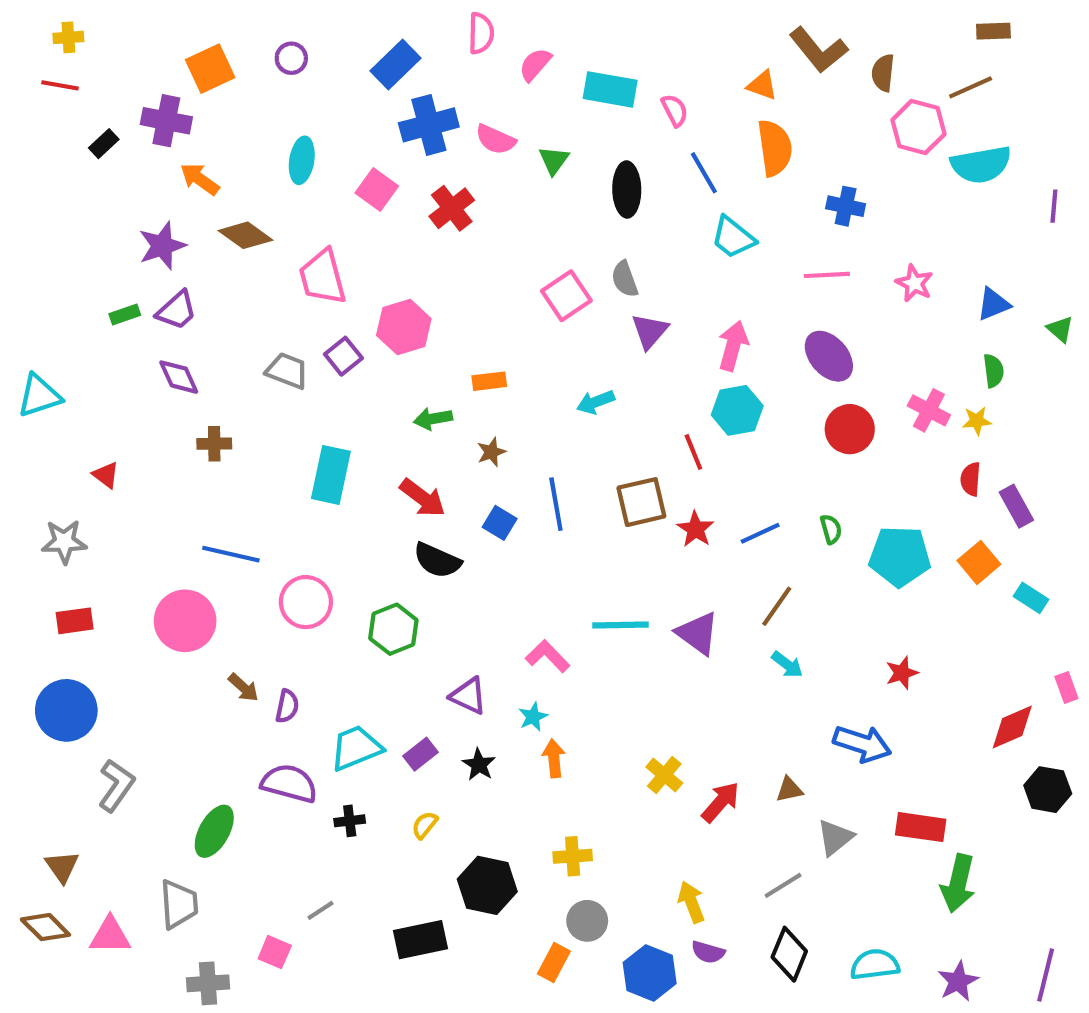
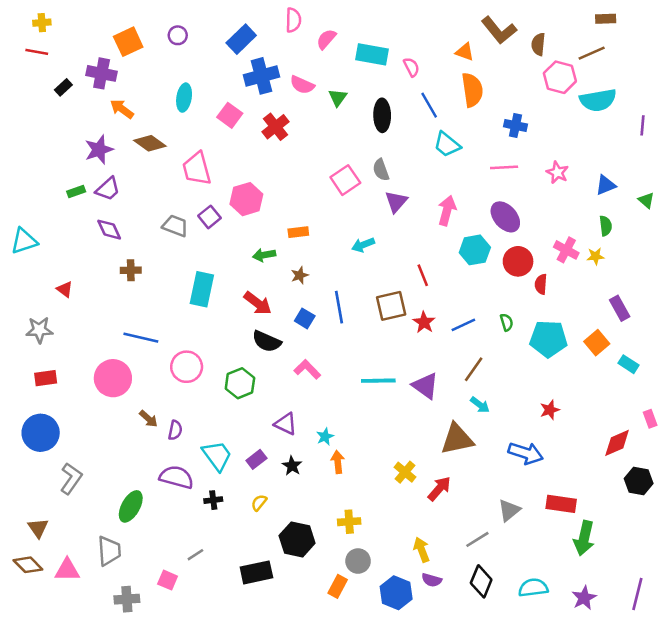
cyan hexagon: (737, 410) -> (475, 250), moved
red semicircle: (971, 479) -> (541, 284), moved
pink L-shape: (548, 656) -> (307, 369), moved
cyan trapezoid: (356, 748) -> (217, 456), turned 76
brown triangle: (789, 790) -> (457, 439), moved, size x2.0

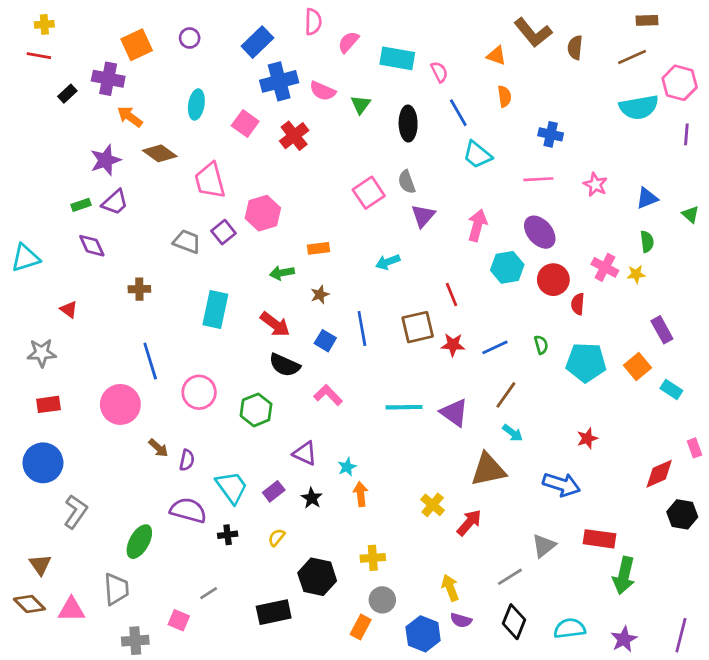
pink hexagon: (560, 77) -> (680, 83), moved
orange semicircle: (472, 90) -> (504, 96), size x0.6
purple diamond: (109, 230) -> (92, 246), moved
red star: (424, 322) -> (453, 345), turned -30
blue line: (141, 338) -> (150, 361), turned 60

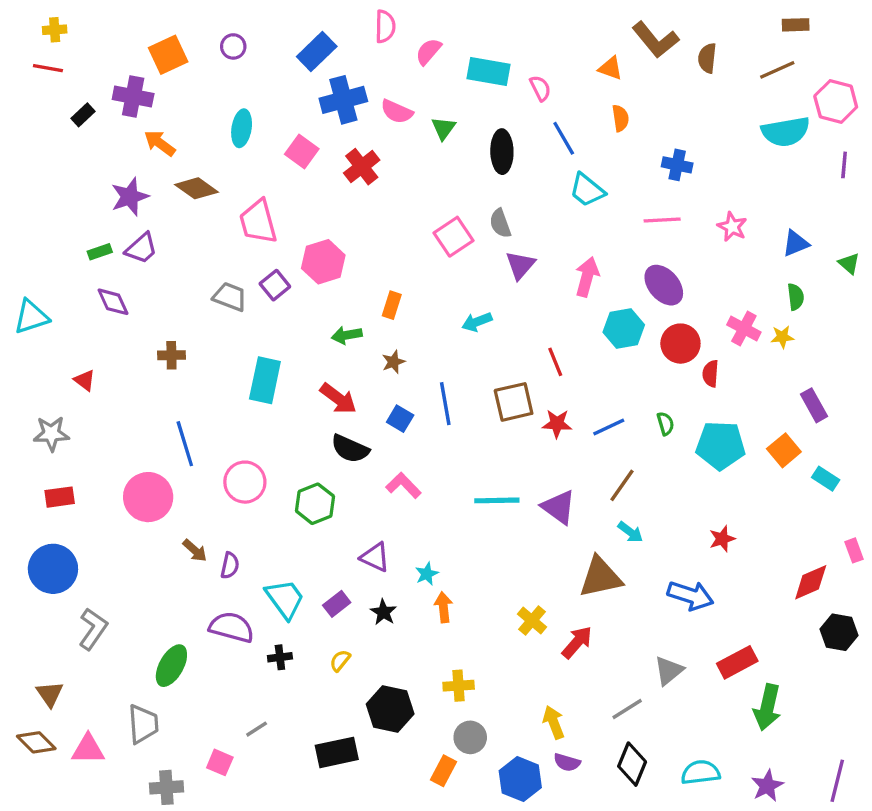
orange rectangle: (319, 248) -> (392, 305), turned -65
red rectangle: (599, 539) -> (737, 662), turned -36

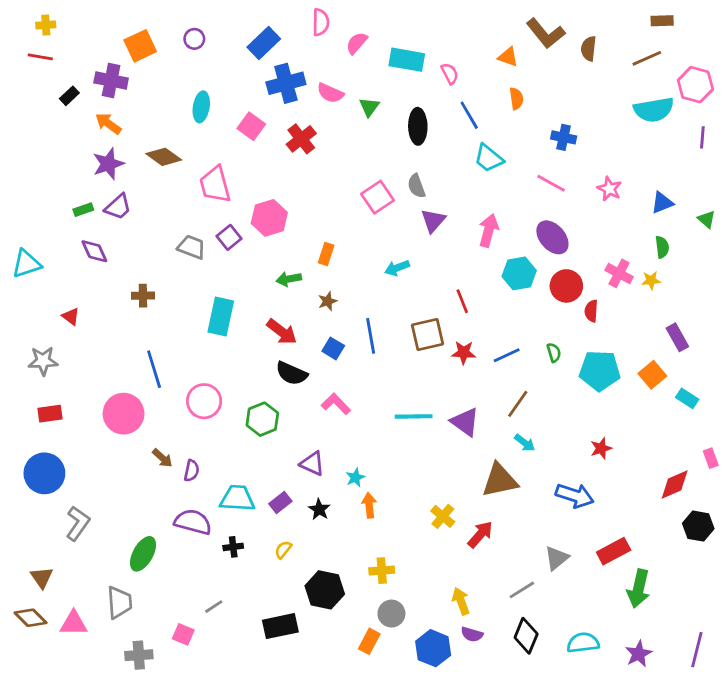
orange arrow: (160, 143) -> (108, 124), moved
pink line: (662, 220) -> (551, 183), turned 32
cyan trapezoid: (285, 599) -> (237, 498), turned -51

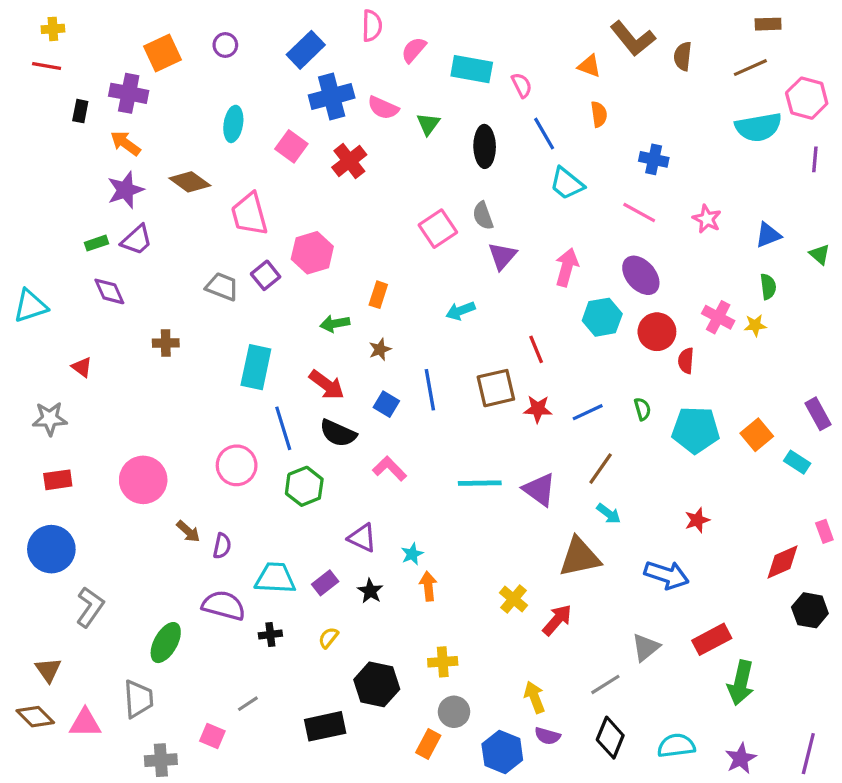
black rectangle: (69, 96) -> (80, 111), turned -36
purple rectangle: (677, 337) -> (818, 414), moved
blue line: (154, 369) -> (283, 428), moved

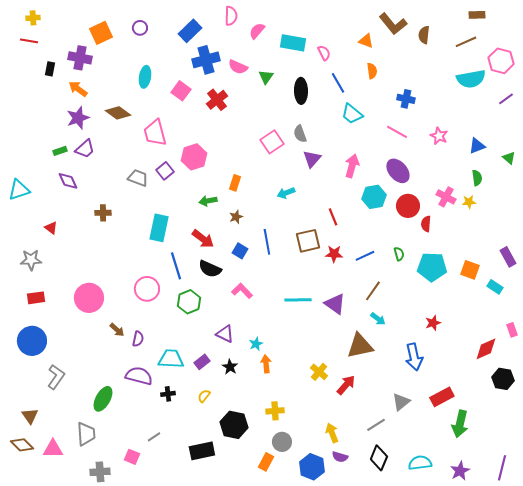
purple line: (815, 159) -> (506, 99), turned 49
orange square: (757, 435) -> (470, 270), turned -30
blue arrow: (667, 575) -> (414, 357), turned 60

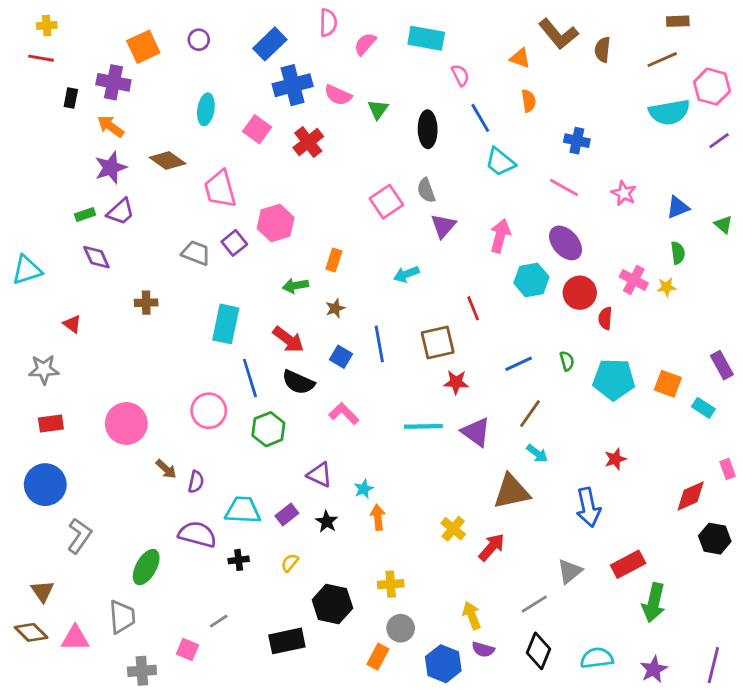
cyan rectangle: (293, 43) -> (426, 38), moved
red star: (334, 254) -> (456, 382), moved

